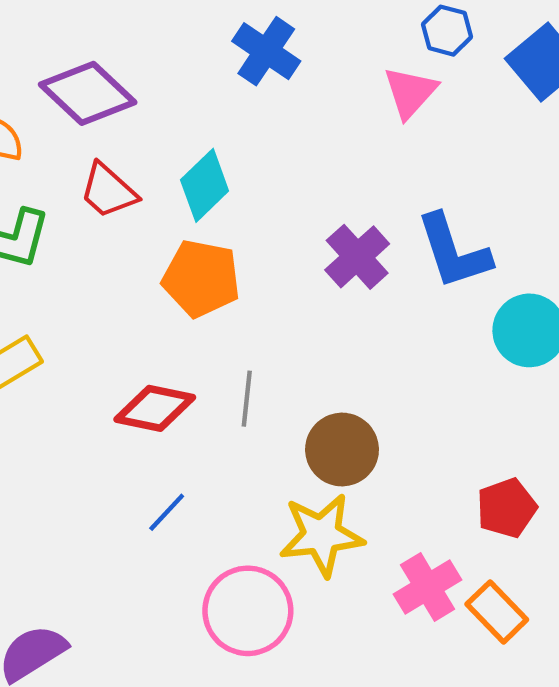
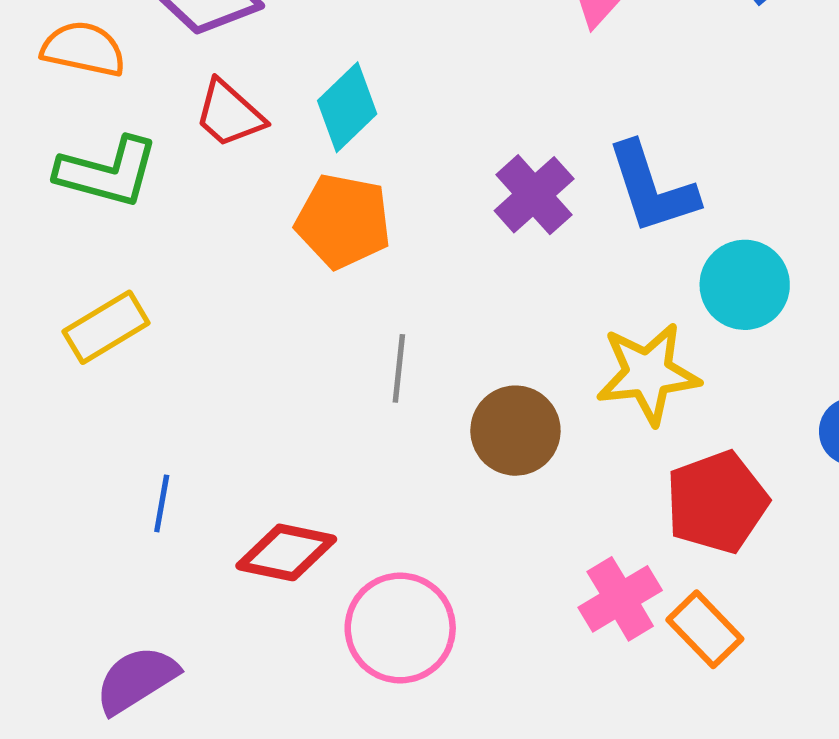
red diamond: (155, 408) -> (286, 552), moved
red pentagon: (507, 508) -> (717, 502), size x1.4
blue line: (167, 512) -> (162, 503), moved, turned -33
yellow star: (321, 535) -> (648, 374), moved

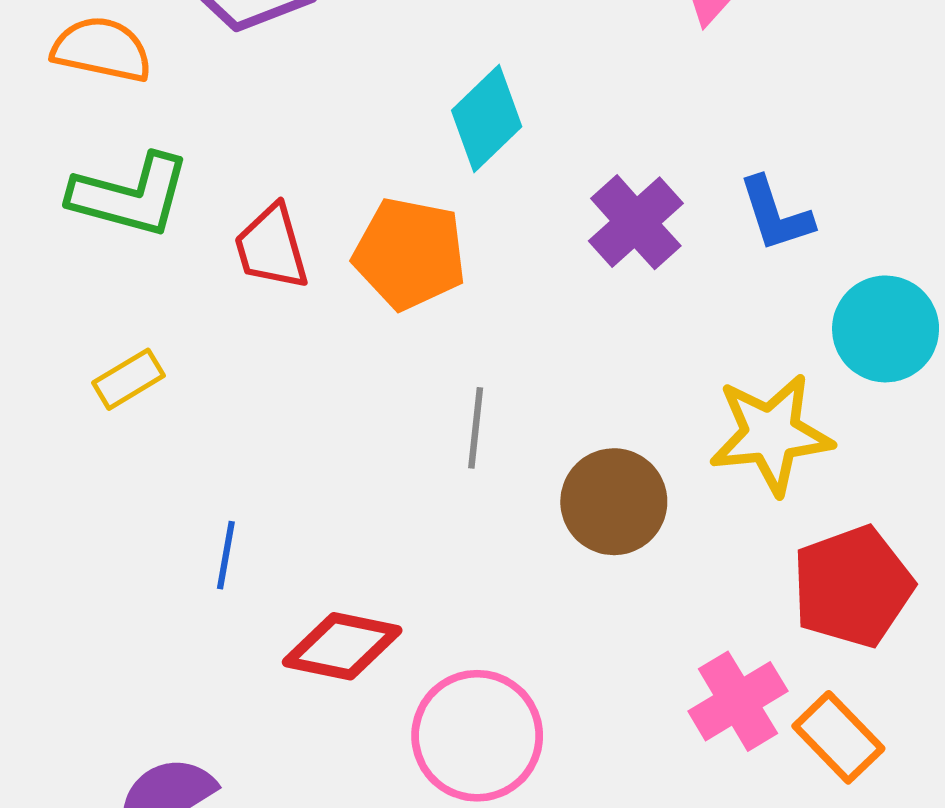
cyan diamond: (347, 107) -> (487, 118), moved
red trapezoid: (229, 114) -> (271, 247), moved, turned 32
blue L-shape: (652, 188) -> (776, 214), size x0.7
yellow rectangle: (106, 327) -> (129, 379), size x0.7
blue line: (162, 503) -> (226, 555), moved

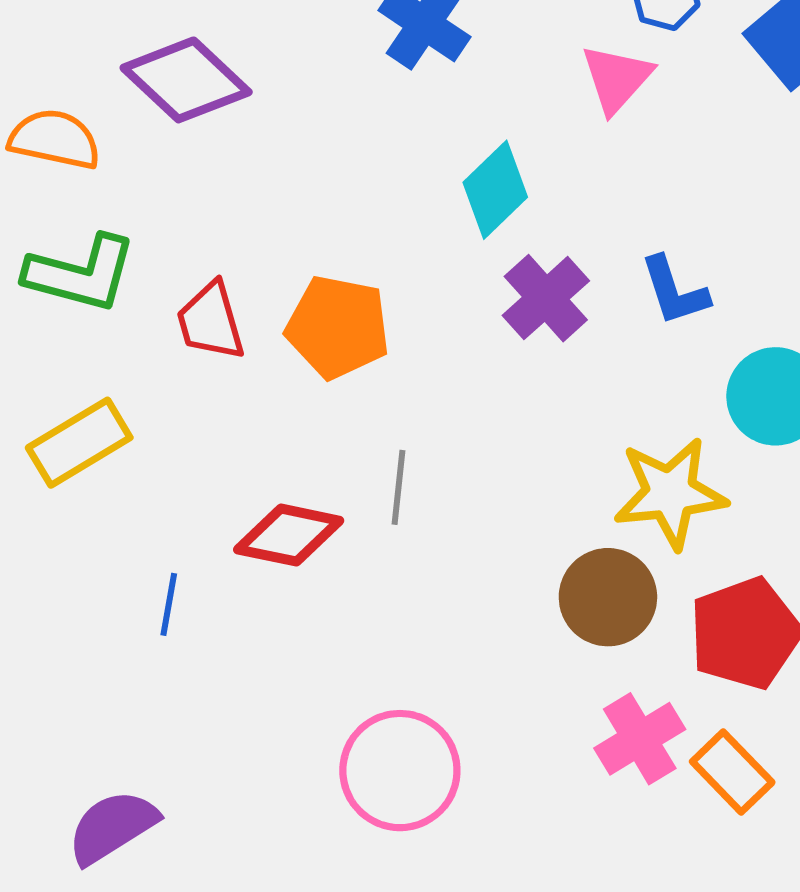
cyan diamond: (487, 118) -> (495, 190), moved
yellow rectangle: (129, 379) -> (79, 443), size x1.6
brown circle: (614, 502) -> (608, 597), moved
red diamond: (342, 646) -> (289, 535), moved

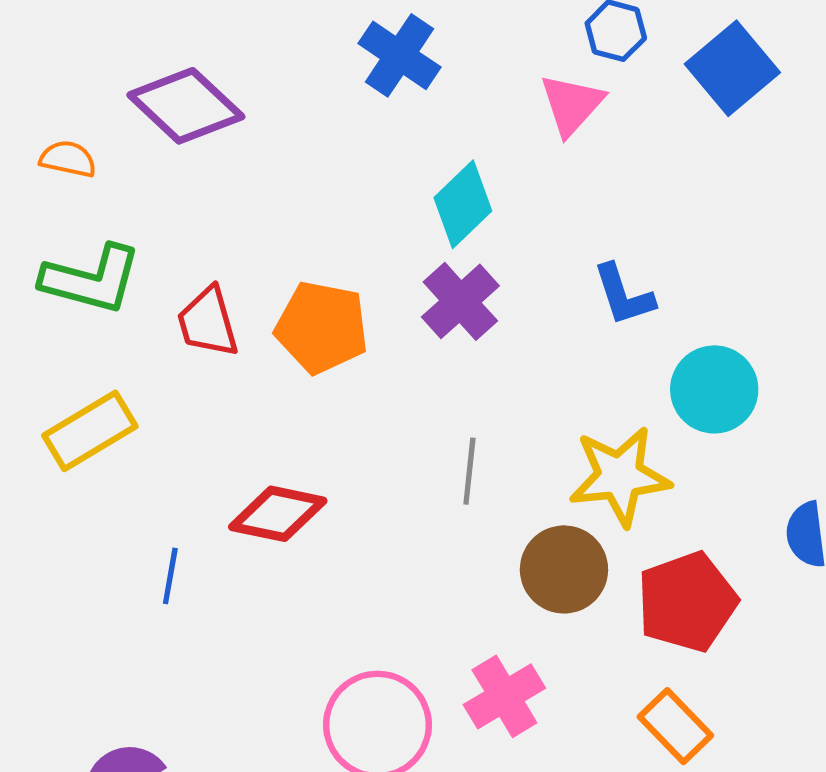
orange semicircle: (55, 139) -> (68, 159), size x0.7
purple cross: (546, 298) -> (460, 301), moved
gray line: (398, 487) -> (469, 471), moved
pink cross: (640, 739) -> (504, 696), moved

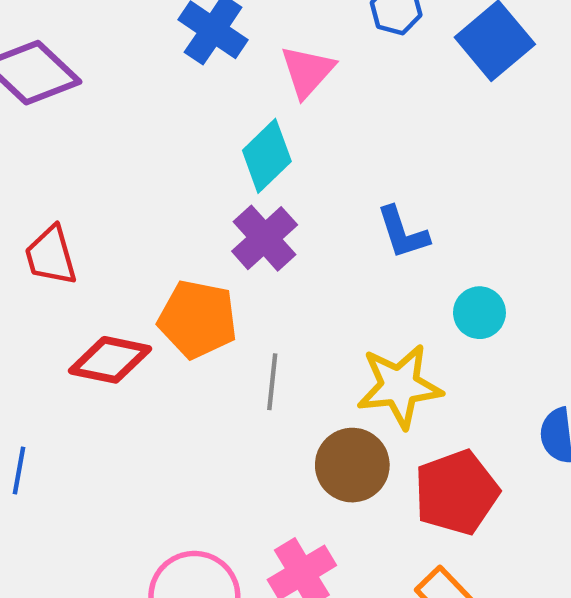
pink triangle: (572, 105) -> (307, 71), moved
orange pentagon: (322, 327) -> (198, 319), moved
cyan circle: (714, 389) -> (479, 313), size x0.7
red diamond: (278, 514) -> (110, 360), moved

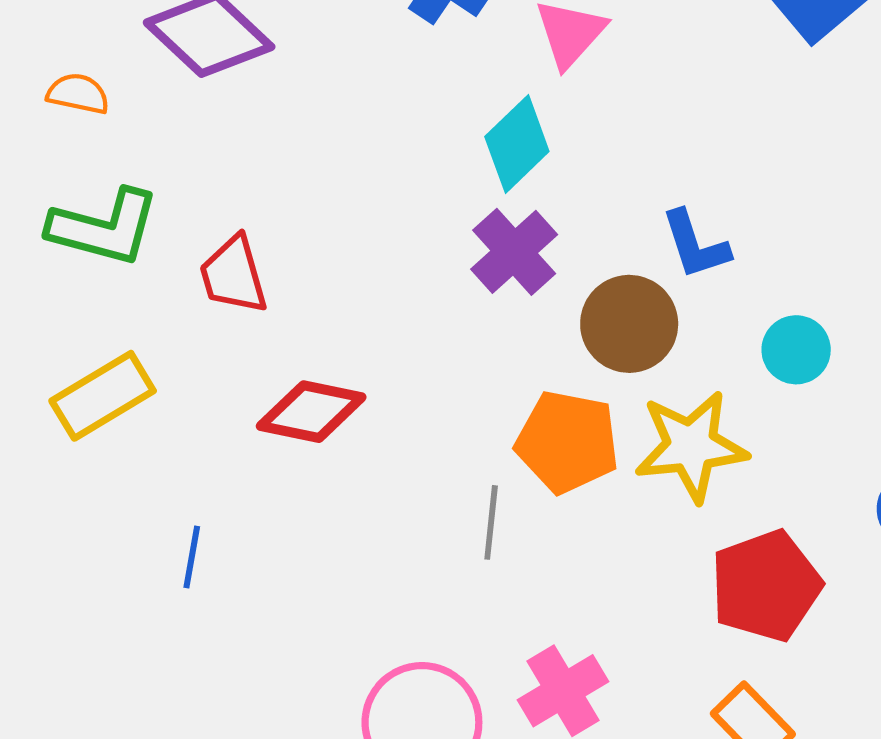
orange pentagon: (198, 319) -> (567, 442), moved
gray line: (272, 382) -> (491, 522), moved
brown circle: (352, 465) -> (629, 324), moved

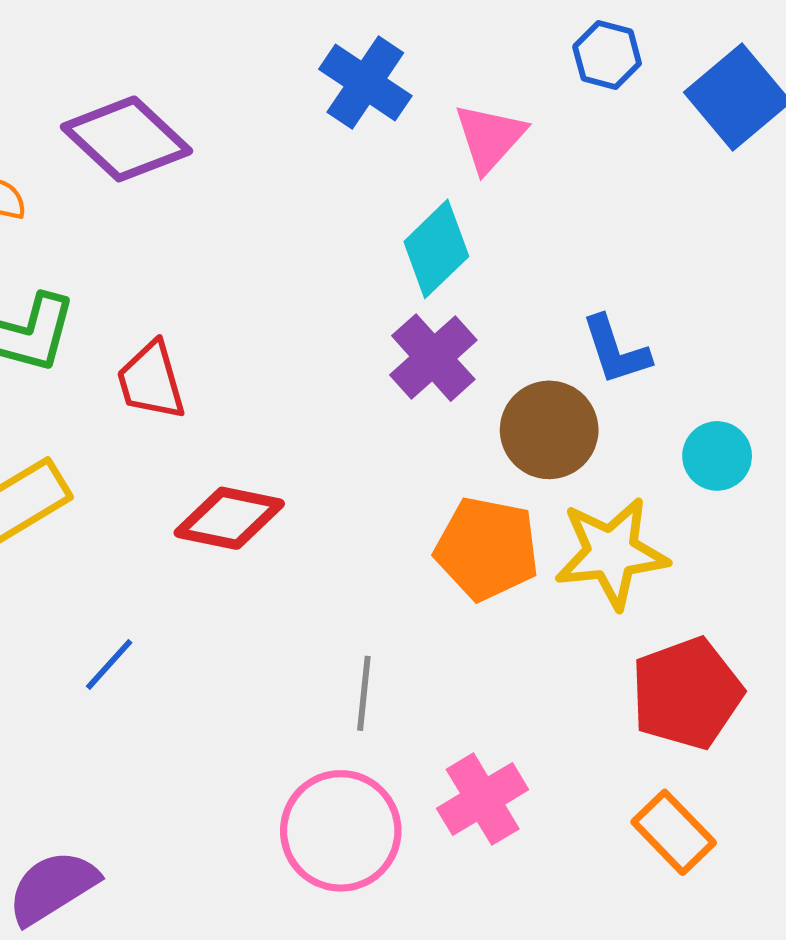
gray line: (491, 522) -> (364, 693), moved
blue line: (192, 557) -> (109, 664), turned 32

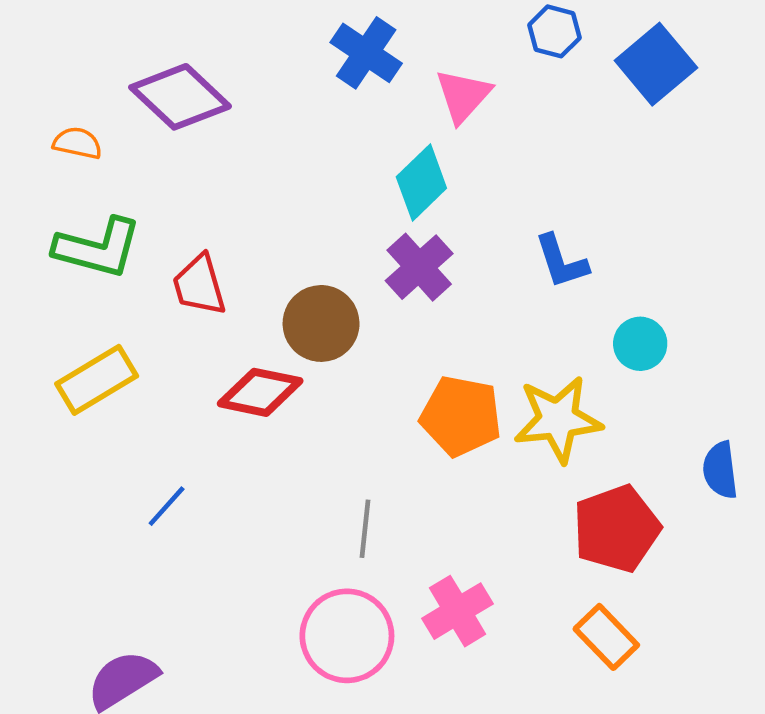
brown circle: (549, 430) -> (321, 323), moved

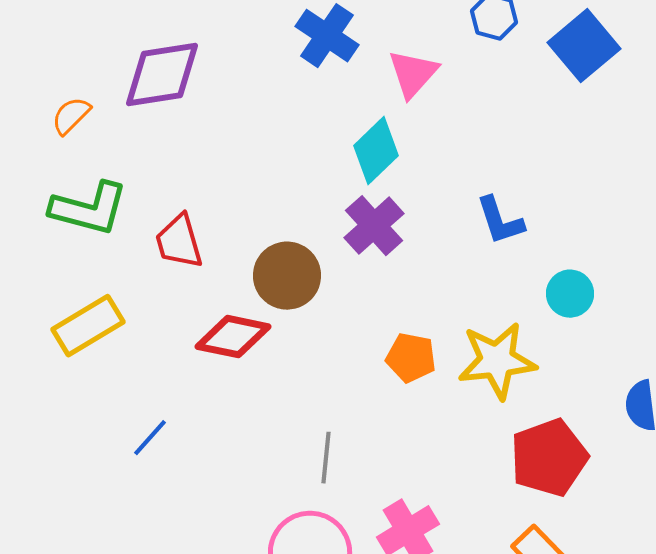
purple diamond: (180, 97) -> (162, 75), turned -52
orange semicircle: (77, 143) -> (71, 116), turned -57
orange pentagon: (461, 416) -> (411, 358), size x0.7

